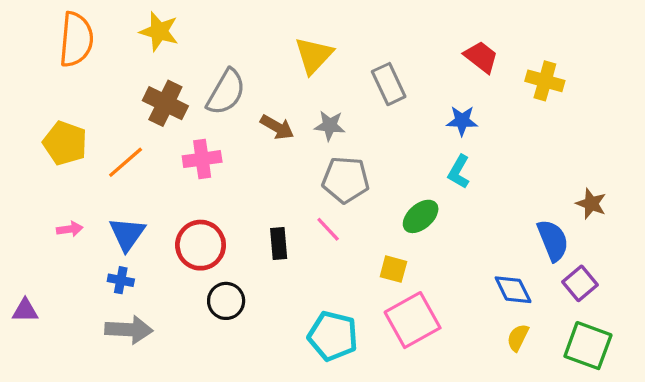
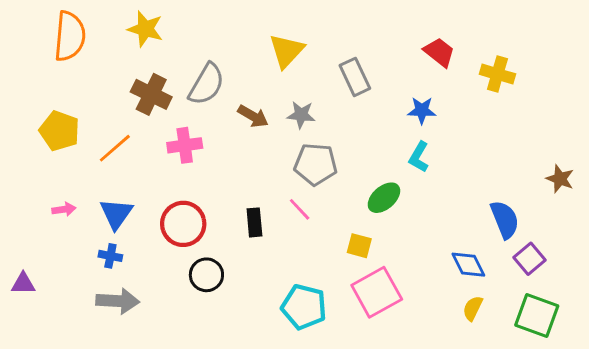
brown star: (591, 204) -> (560, 179), moved

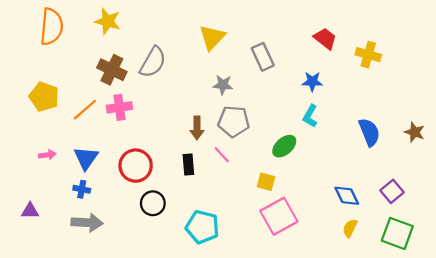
brown arrow: (253, 116) -> (197, 128), moved, turned 60
pink cross: (185, 145) -> (119, 107), moved
blue semicircle: (505, 220) -> (369, 132), moved
purple triangle: (23, 284) -> (30, 211), moved
cyan pentagon: (304, 307) -> (202, 227), moved

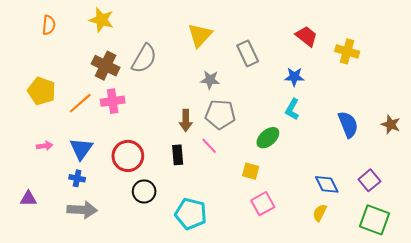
orange semicircle: (52, 27) -> (49, 25), size x0.6
pink square: (279, 216) -> (263, 204), size x0.7
yellow semicircle: (350, 228) -> (320, 213), moved

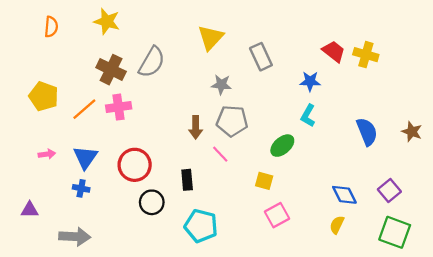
red trapezoid: (306, 36) -> (334, 51), moved
black rectangle: (178, 155) -> (187, 180), moved
gray arrow: (82, 210) -> (75, 237), moved

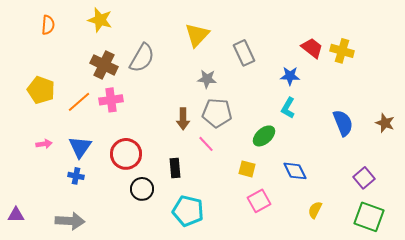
blue diamond: (344, 195) -> (295, 171), moved
purple triangle: (30, 210) -> (16, 215), moved

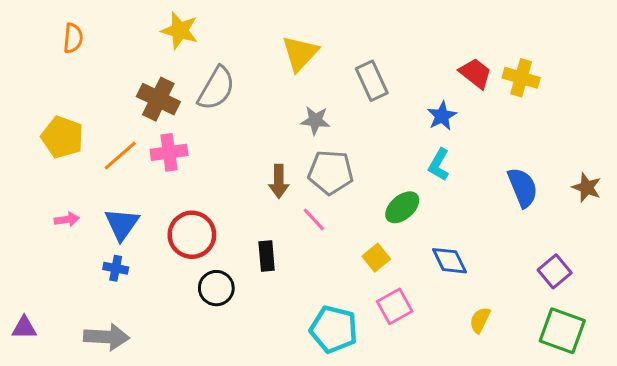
yellow star: (100, 20) -> (180, 30), moved
blue star: (290, 76) -> (442, 116), turned -30
yellow square: (247, 169) -> (376, 258), turned 36
cyan pentagon: (188, 211) -> (334, 329), moved

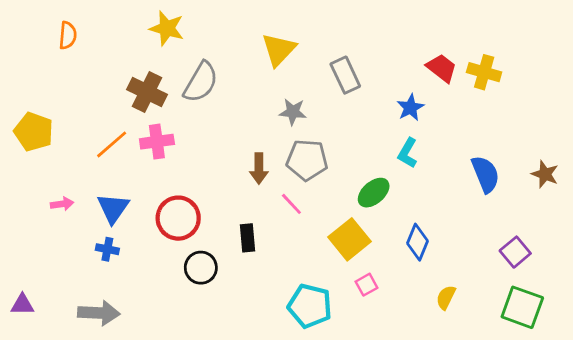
yellow pentagon: (62, 137) -> (34, 132), moved
yellow square: (376, 258) -> (350, 239), size x1.6
blue diamond: (449, 261) -> (417, 242), turned 48
pink square: (395, 306) -> (367, 285), size x0.7

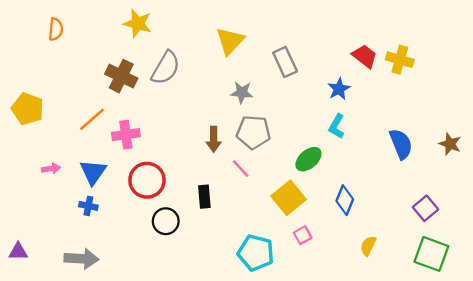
pink cross: (157, 142) -> (126, 135), moved

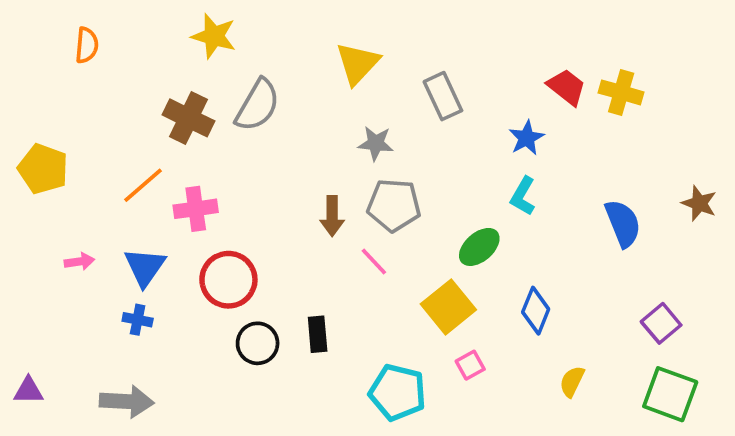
brown star: (450, 144) -> (699, 203), moved
black rectangle: (204, 197) -> (318, 334), moved

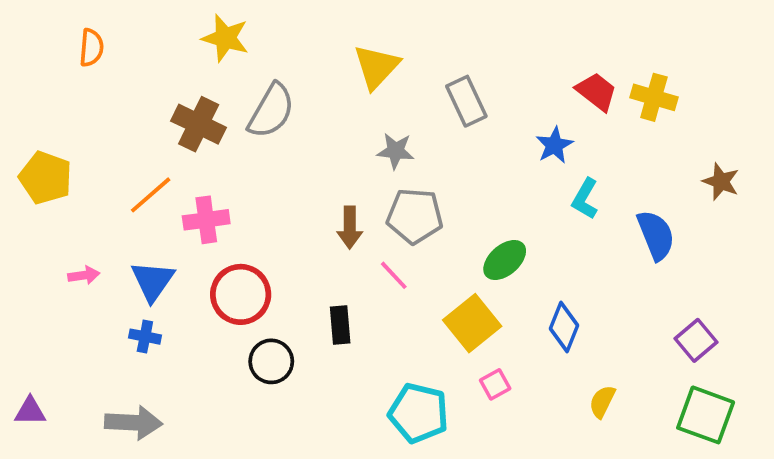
cyan L-shape: (523, 196) -> (585, 199), moved
brown star: (699, 203) -> (721, 182), moved
black rectangle: (318, 334) -> (340, 325), moved

